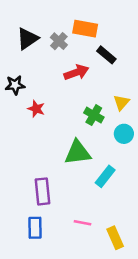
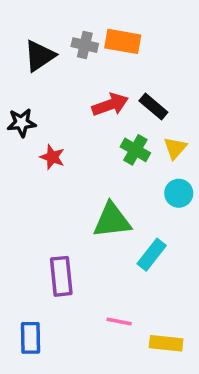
gray cross: (59, 41) -> (85, 45), moved, turned -30
black rectangle: (106, 55) -> (153, 106), moved
green cross: (94, 115) -> (135, 150), moved
blue rectangle: (35, 228) -> (31, 338), moved
yellow rectangle: (115, 238) -> (166, 343), turned -60

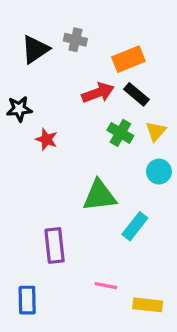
orange rectangle: (123, 41) -> (128, 59), moved, turned -32

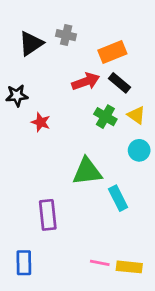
yellow triangle: (156, 131) -> (136, 115), turned -36
cyan rectangle: (135, 226) -> (118, 198), turned -65
pink line: (106, 286) -> (100, 263), moved

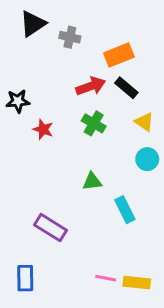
black triangle: (31, 44) -> (33, 24), moved
green cross: (105, 117) -> (94, 123), moved
green triangle: (87, 171) -> (92, 181), size x0.6
purple rectangle: (48, 215) -> (51, 228), turned -52

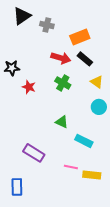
red arrow: (91, 86) -> (61, 58), turned 36
green triangle: (92, 181) -> (62, 122), turned 32
cyan rectangle: (125, 210) -> (84, 141), turned -36
pink line: (106, 278) -> (71, 167), moved
yellow rectangle: (137, 283) -> (92, 175), moved

